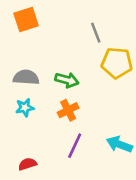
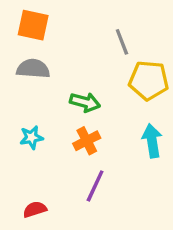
orange square: (26, 20) -> (33, 25), turned 30
gray semicircle: (26, 77) -> (33, 69), moved
cyan arrow: (119, 144) -> (152, 141), moved, turned 60

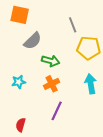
gray semicircle: (33, 69) -> (33, 41), moved, turned 132
red semicircle: (35, 209) -> (21, 125), turned -56

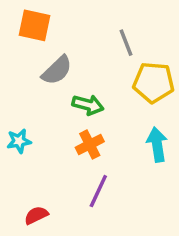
cyan star: (19, 82) -> (19, 141), moved
red semicircle: (21, 125) -> (36, 215), turned 48

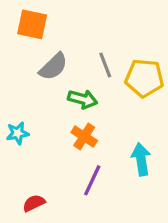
gray line: (126, 43) -> (105, 65), moved
orange cross: (90, 145) -> (84, 136), turned -30
cyan arrow: (157, 145) -> (141, 159), moved

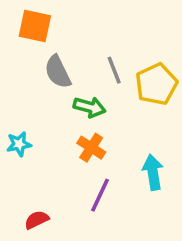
gray semicircle: (53, 67) -> (58, 72), turned 108
yellow pentagon: (144, 78) -> (156, 84), turned -30

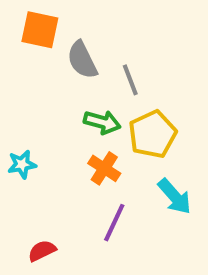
gray semicircle: (58, 72) -> (82, 60), moved
yellow pentagon: (156, 84) -> (152, 134), moved
cyan arrow: (153, 172) -> (175, 196), turned 148

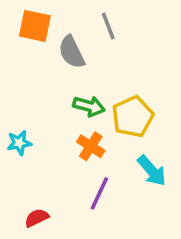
gray line: (130, 80) -> (108, 26), moved

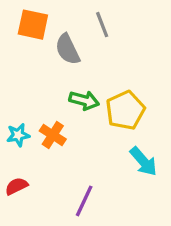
orange cross: (91, 146) -> (53, 135), moved
purple line: (99, 193) -> (84, 201), moved
red semicircle: (37, 218) -> (16, 186), moved

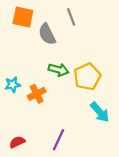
cyan star: (18, 135) -> (13, 85), moved
orange cross: (53, 135) -> (37, 94), turned 30
red semicircle: (16, 186) -> (17, 142), moved

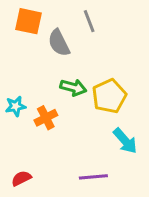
purple line: (58, 140) -> (93, 177), moved, turned 60

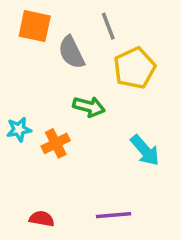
yellow pentagon: (109, 96) -> (134, 68), moved
cyan arrow: (125, 141) -> (145, 150), moved
red semicircle: (21, 178) -> (42, 219), moved, turned 36

